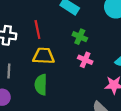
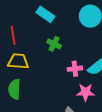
pink cross: (85, 60) -> (75, 69), moved, turned -32

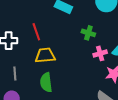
green cross: (54, 44) -> (88, 33), moved

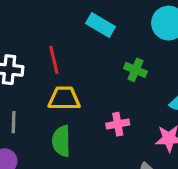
pink cross: (100, 53) -> (118, 124), moved

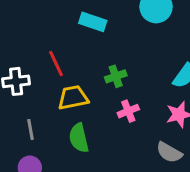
green cross: (136, 70) -> (116, 76), moved, turned -30

